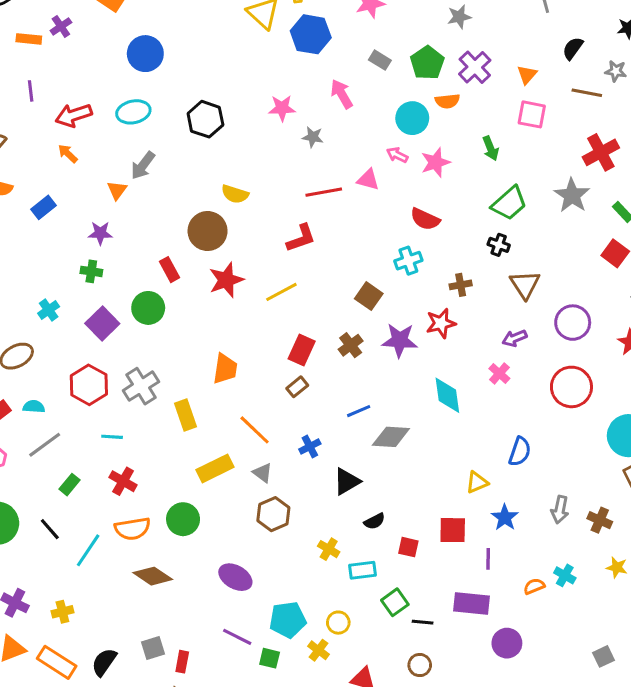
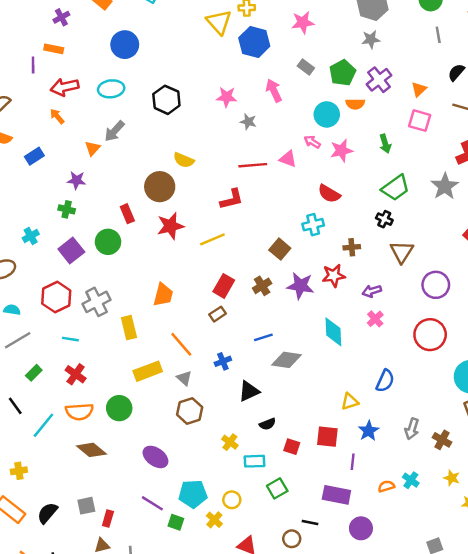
orange rectangle: (29, 39) -> (54, 49), moved
purple arrow: (515, 338) -> (372, 291), moved
black line: (423, 622) -> (310, 522), moved

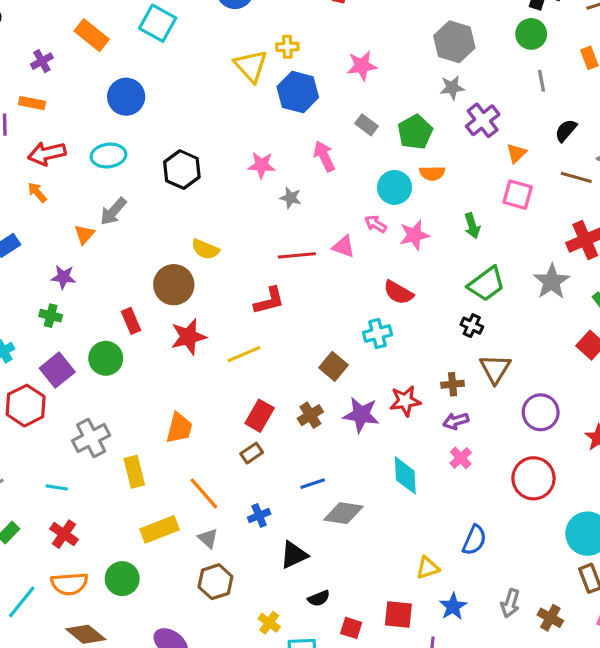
purple cross: (379, 80) -> (483, 120), moved
brown cross: (352, 247) -> (453, 384), moved
red hexagon: (56, 297) -> (26, 406), moved

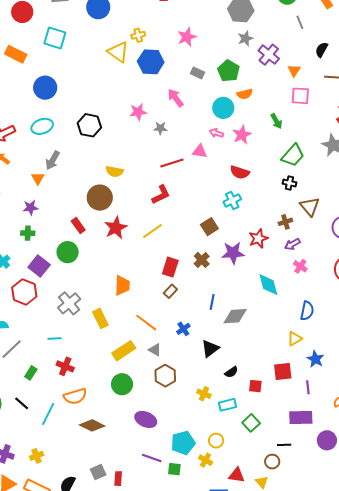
brown square: (334, 366) -> (209, 227), turned 30
blue line: (313, 484) -> (212, 302), turned -49
blue semicircle: (474, 540) -> (307, 311), moved
green circle: (122, 579) -> (122, 384), moved

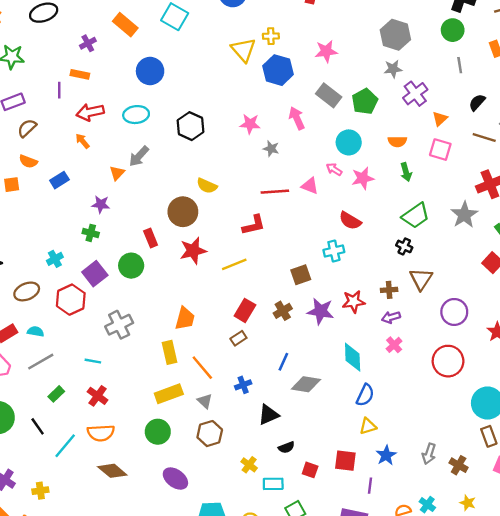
gray rectangle: (198, 73) -> (329, 95), size x1.5
orange semicircle: (245, 94) -> (397, 142), moved
blue semicircle: (307, 311) -> (365, 395), moved
yellow rectangle: (100, 318) -> (170, 352), moved

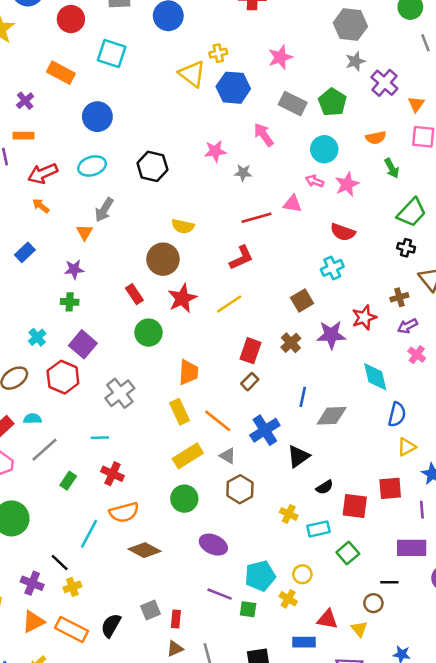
green circle: (131, 266) -> (148, 333), moved
blue cross: (243, 385) -> (265, 430), size x1.6
black line: (38, 426) -> (60, 562), moved
red square: (310, 470) -> (355, 506), size x1.5

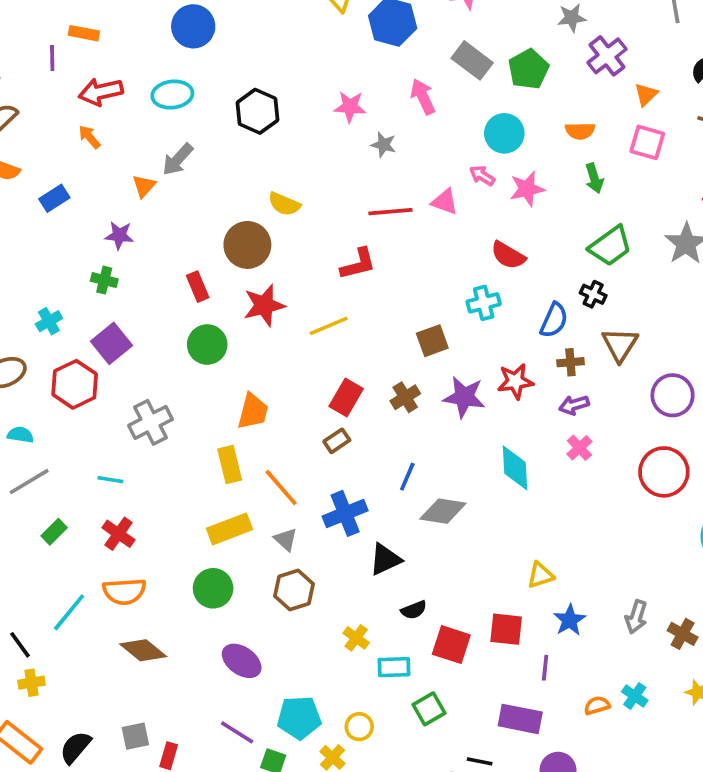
blue semicircle: (397, 414) -> (554, 320), moved

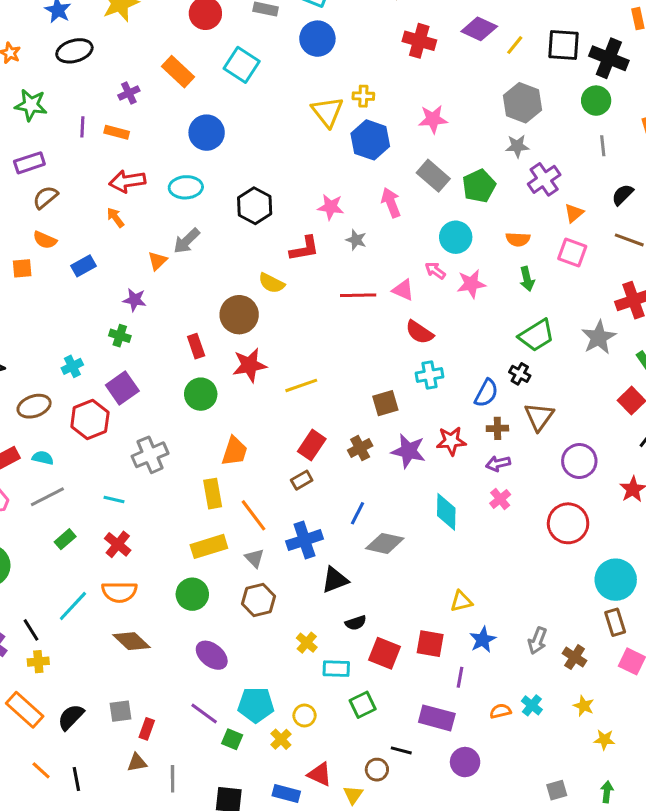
purple line: (52, 58) -> (82, 127), moved
red semicircle: (508, 255) -> (419, 332), moved
red L-shape: (358, 264) -> (304, 249), moved

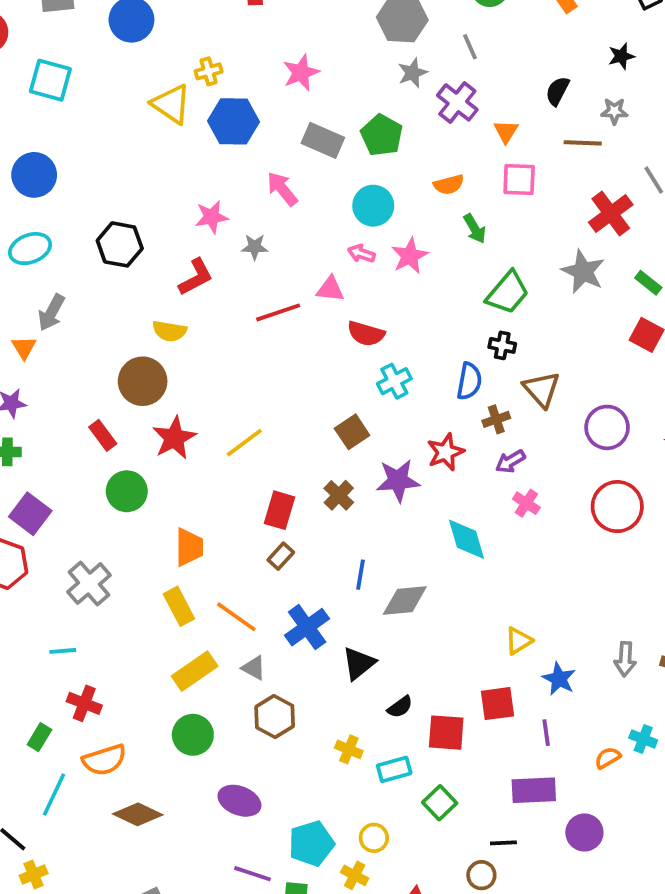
gray line: (603, 146) -> (470, 47), moved
green rectangle: (65, 539) -> (39, 737), moved

